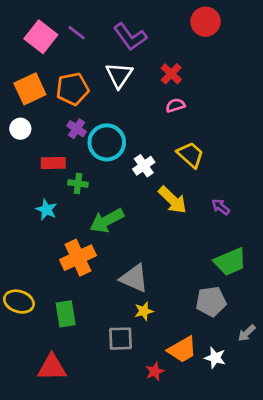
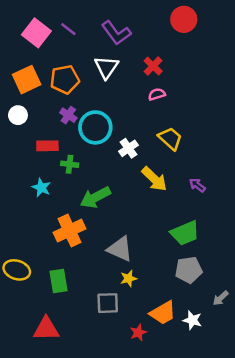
green trapezoid: (230, 262) -> (185, 233), moved

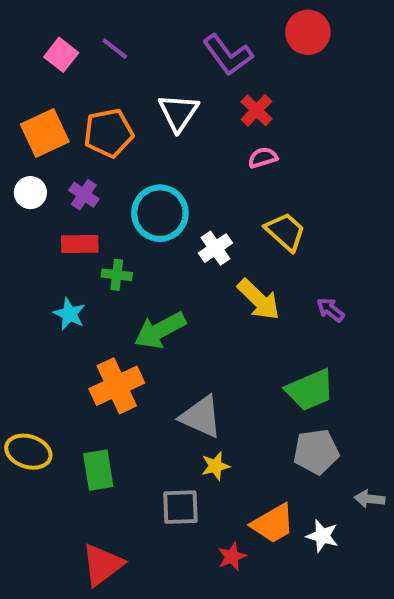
pink square: (36, 33) -> (61, 55), size x0.7
purple L-shape: (116, 33) -> (228, 55), moved
purple cross: (68, 115) -> (84, 195), moved
gray arrow: (221, 298) -> (370, 499), turned 49
red triangle: (46, 329) -> (102, 565), moved, turned -36

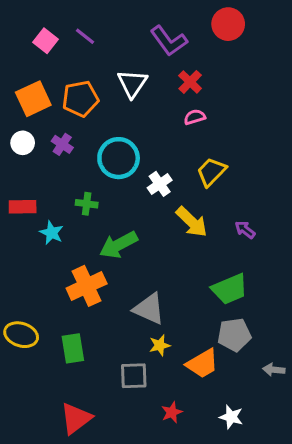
yellow trapezoid: (285, 232) -> (211, 172), turned -88
red rectangle: (80, 244) -> (23, 207), moved
orange trapezoid: (273, 524) -> (202, 364), moved
white star: (322, 536) -> (231, 417), moved

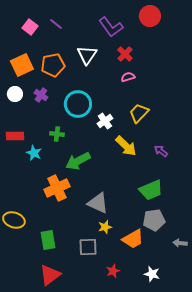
green rectangle: (73, 348) -> (48, 240), moved

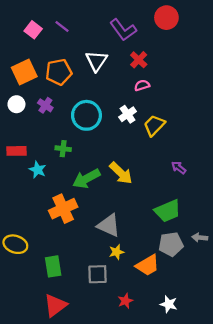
white cross: (105, 121) -> (128, 114), moved
yellow arrow: (126, 146) -> (121, 173), moved
gray arrow: (180, 243) -> (200, 238), moved

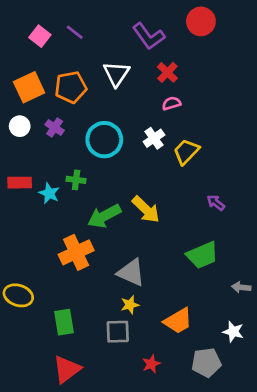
cyan star: (38, 170) -> (49, 193), moved
gray pentagon: (171, 244) -> (206, 363), moved
yellow star: (116, 252) -> (130, 305), moved
white star: (169, 304) -> (233, 332), moved

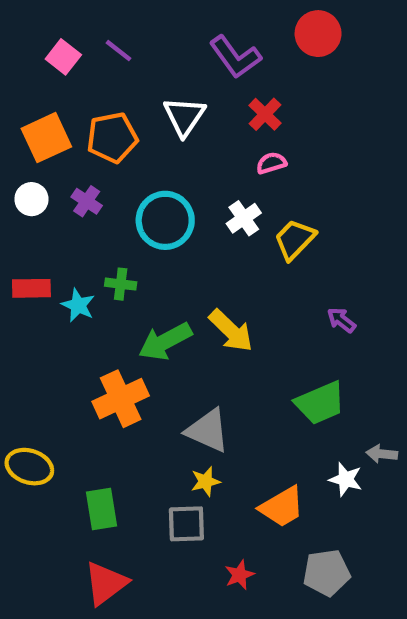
white star: (233, 332) -> (346, 479), moved

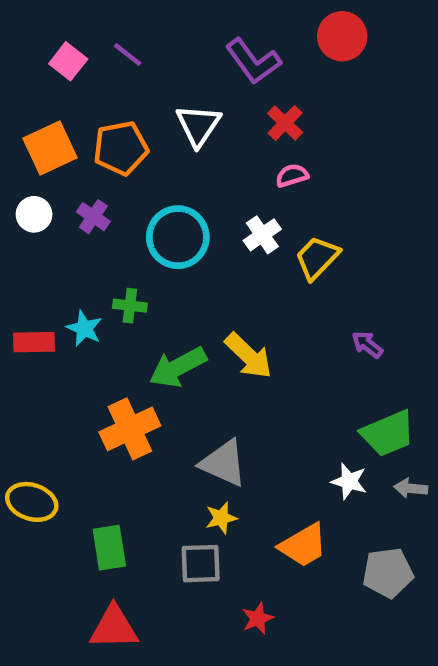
red rectangle: (31, 288) -> (34, 342), moved
green trapezoid: (320, 403) -> (388, 433), moved
white star: (346, 479) -> (349, 481), moved
gray pentagon: (327, 573) -> (388, 573), moved
red triangle: (106, 583) -> (114, 627), turned 36

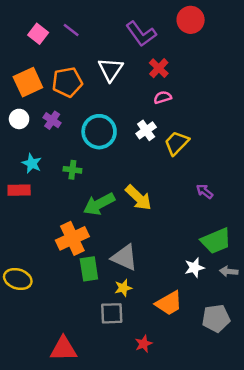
cyan star: (84, 328) -> (32, 163), moved
white star: (349, 481) -> (194, 268), turned -30
green rectangle: (109, 548) -> (89, 269), moved

